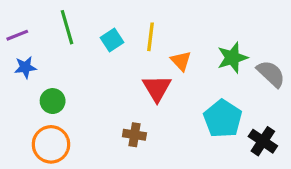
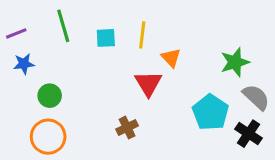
cyan square: (112, 40) -> (106, 38), turned 30
green star: (232, 58) -> (235, 62), moved
gray semicircle: (271, 74) -> (256, 97), moved
brown cross: (134, 135) -> (127, 128), turned -35

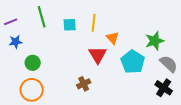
cyan pentagon: (211, 112) -> (133, 62), moved

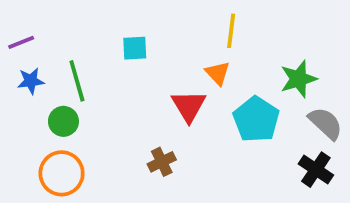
green line: (42, 17) -> (77, 81), moved
yellow line: (94, 23) -> (231, 31), moved

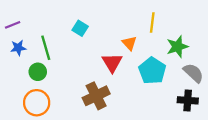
yellow line: (231, 31) -> (152, 23), moved
cyan square: (135, 48) -> (80, 28), turned 35
brown cross: (162, 162) -> (96, 96), size x1.6
black cross: (316, 170) -> (188, 100), turned -30

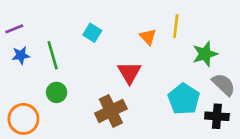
orange triangle: (129, 43) -> (148, 37), moved
cyan pentagon: (152, 71) -> (184, 99), moved
green circle: (38, 72) -> (57, 92), moved
orange circle: (37, 103) -> (23, 119), moved

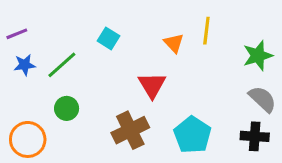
green star: (205, 54) -> (258, 56), moved
green line: (53, 55) -> (62, 65), turned 64
cyan pentagon: (184, 99) -> (192, 135), moved

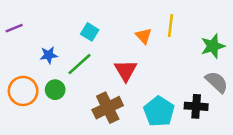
blue star: (25, 65) -> (49, 55), moved
green line: (62, 65) -> (79, 64), moved
black cross: (255, 136) -> (196, 106), moved
orange circle: (28, 139) -> (23, 91), moved

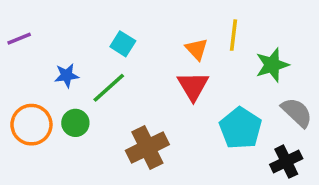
green star: (213, 46) -> (272, 65), moved
red triangle: (126, 70) -> (193, 86), moved
black cross: (196, 106) -> (286, 162), moved, turned -30
cyan pentagon: (159, 111) -> (241, 128), moved

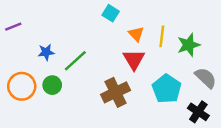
yellow line: (233, 35) -> (162, 36), moved
cyan square: (123, 44) -> (111, 13), moved
brown cross: (147, 147) -> (116, 92), moved
black cross: (286, 162) -> (198, 112), turned -30

